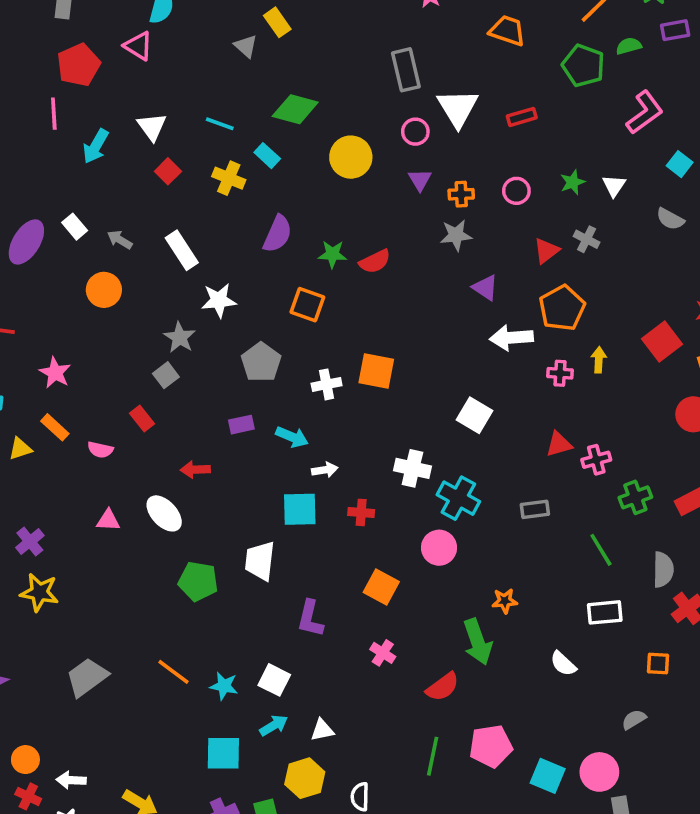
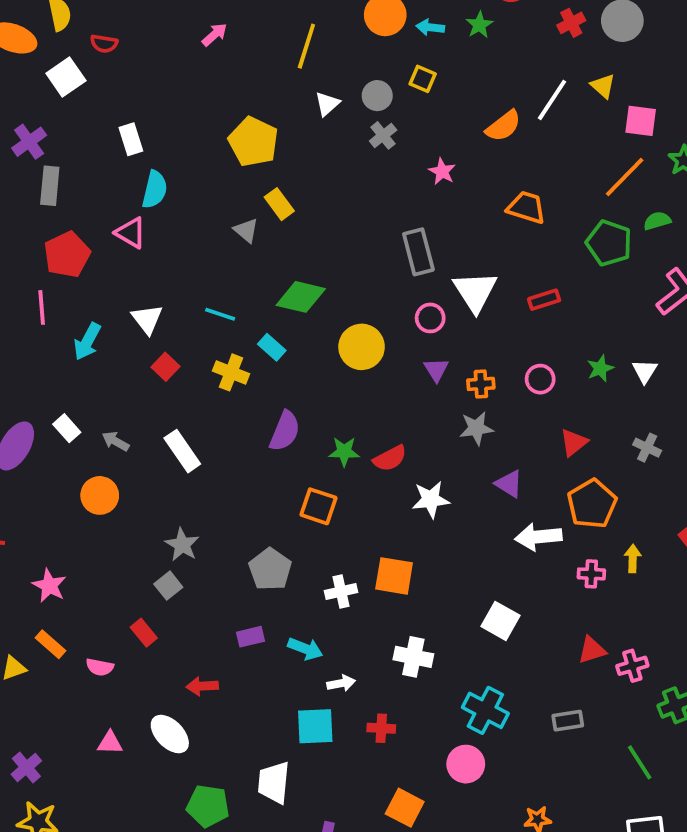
gray cross: (587, 239) -> (647, 448), moved
white star: (219, 300) -> (431, 499), moved
white cross: (412, 468) -> (413, 657), moved

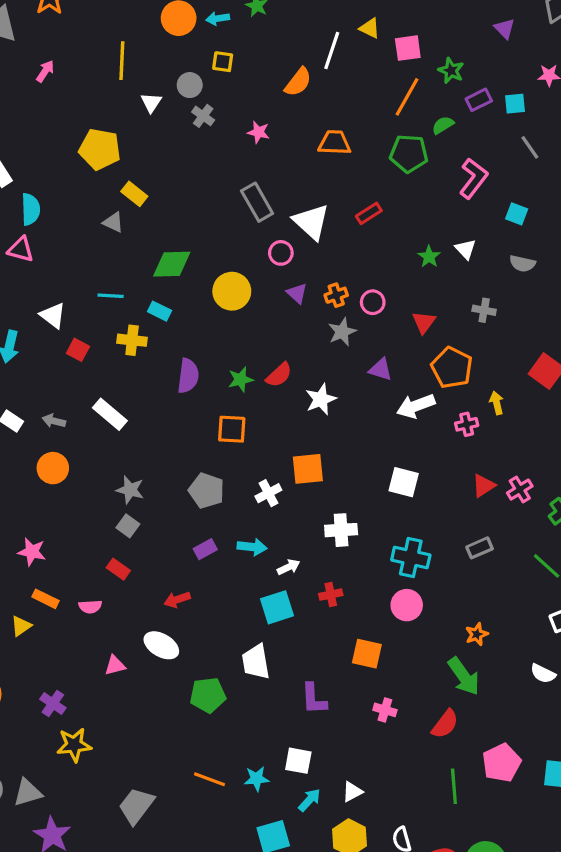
pink circle: (540, 379) -> (373, 302), moved

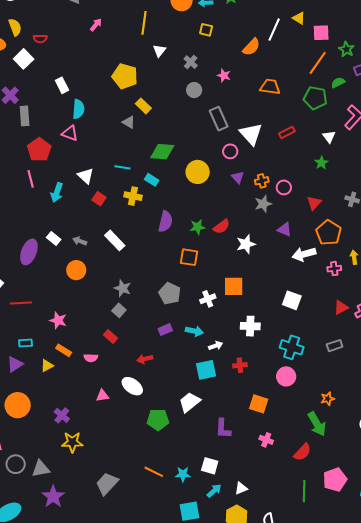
gray circle: (190, 85) -> (194, 90), moved
white triangle: (466, 249) -> (329, 137), moved
white trapezoid: (256, 662) -> (190, 402), turned 55

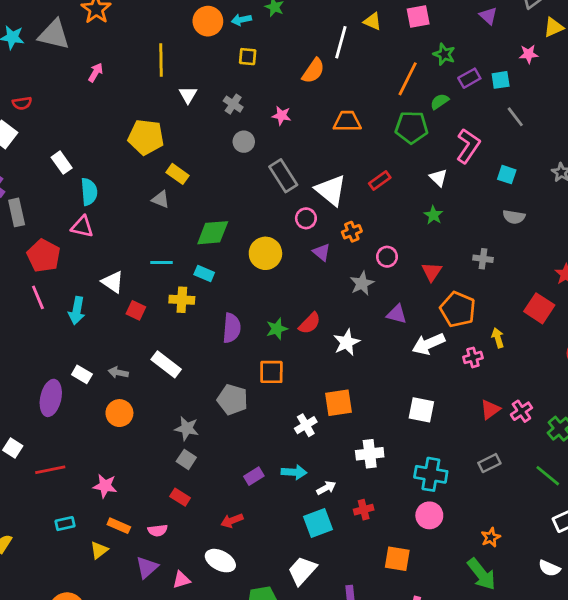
pink square: (321, 33) -> (418, 17), moved
orange cross: (262, 181) -> (352, 232), moved
gray pentagon: (170, 293) -> (233, 400), moved
purple triangle: (15, 364) -> (147, 567), moved

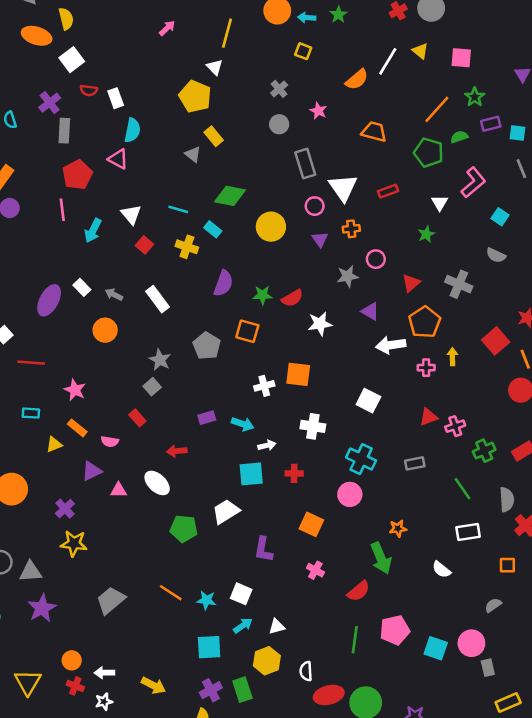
white triangle: (188, 95) -> (215, 67), moved, turned -30
red semicircle: (22, 103) -> (89, 90), moved
gray cross: (483, 259) -> (459, 284), size x1.5

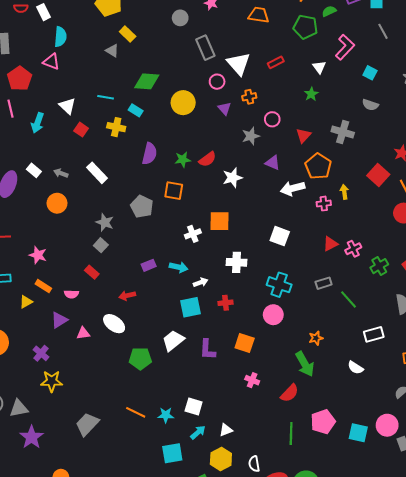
green line: (463, 489) -> (349, 299), moved
purple L-shape: (263, 550) -> (207, 350), moved

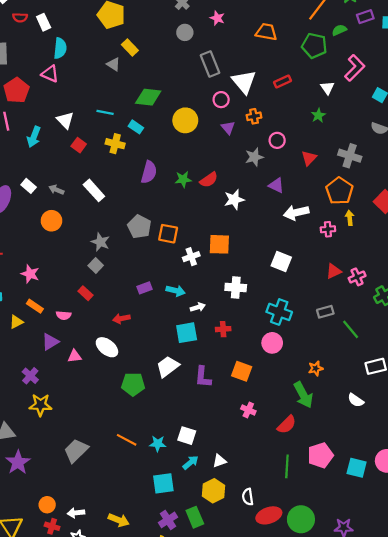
orange pentagon: (318, 166) -> (339, 191), moved
orange square: (174, 191) -> (168, 234), moved

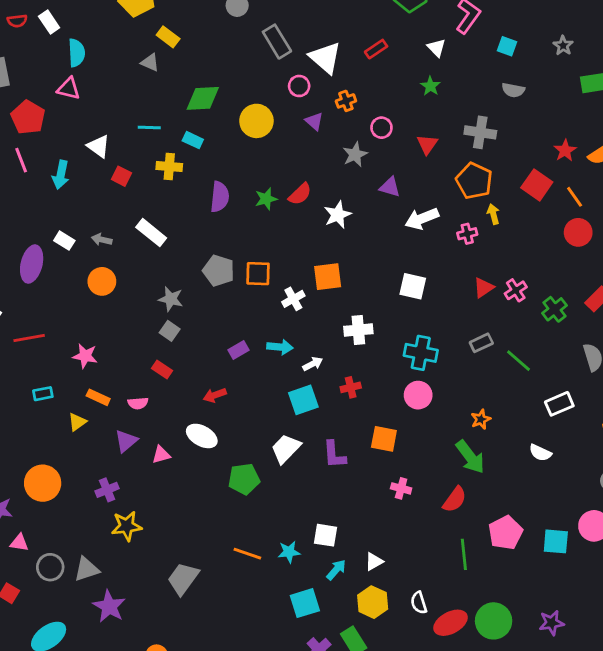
purple cross: (30, 376) -> (107, 490), turned 35

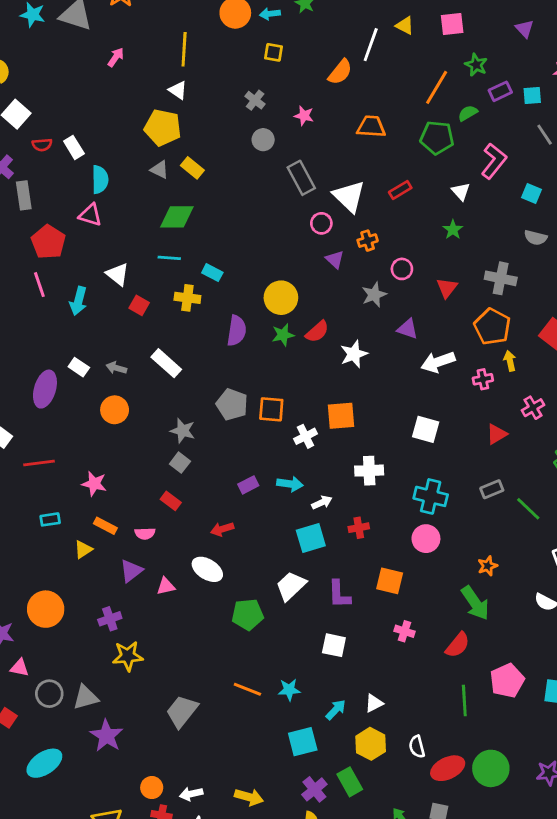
gray triangle: (150, 62) -> (159, 170), moved
green diamond: (203, 98) -> (177, 217), moved
yellow circle: (256, 121) -> (281, 298), moved
pink cross: (516, 290) -> (533, 408), moved
white square: (326, 535) -> (334, 645), moved

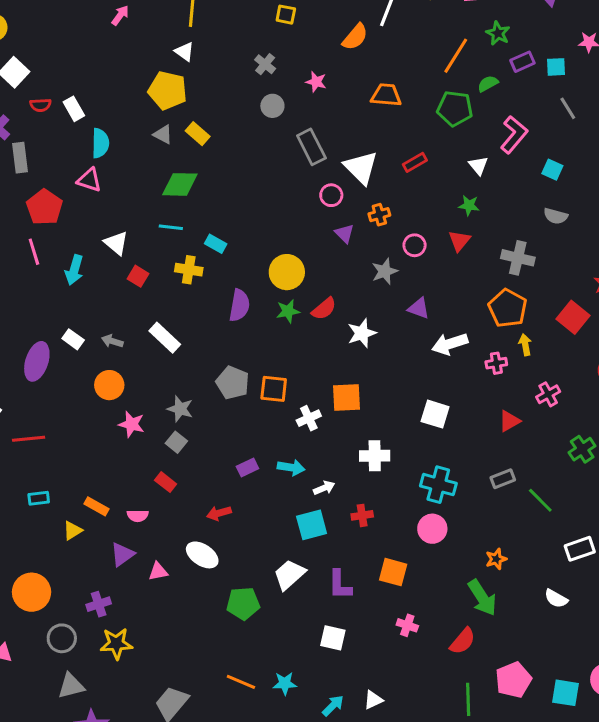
green star: (453, 230) -> (469, 205), turned -30
red triangle: (447, 288) -> (459, 241), moved
pink star: (94, 484) -> (132, 424), moved
gray circle: (49, 694) -> (62, 638), moved

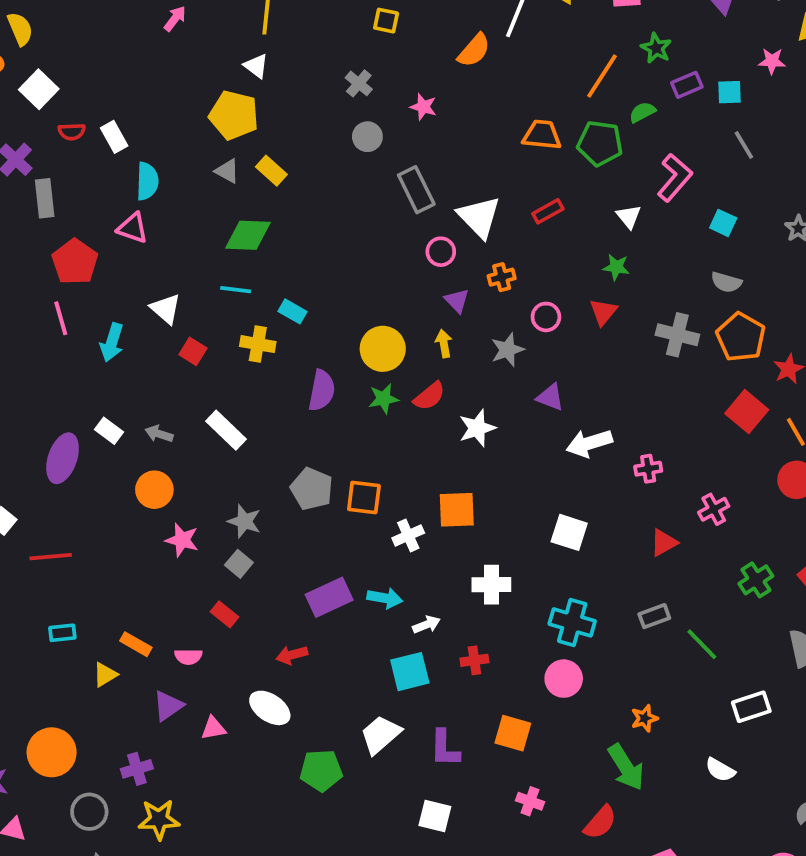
orange trapezoid: (386, 95) -> (542, 135), moved
orange pentagon: (508, 308) -> (741, 337), moved
yellow arrow: (525, 345) -> (444, 344), moved
purple rectangle: (247, 468) -> (329, 597), size x1.6

